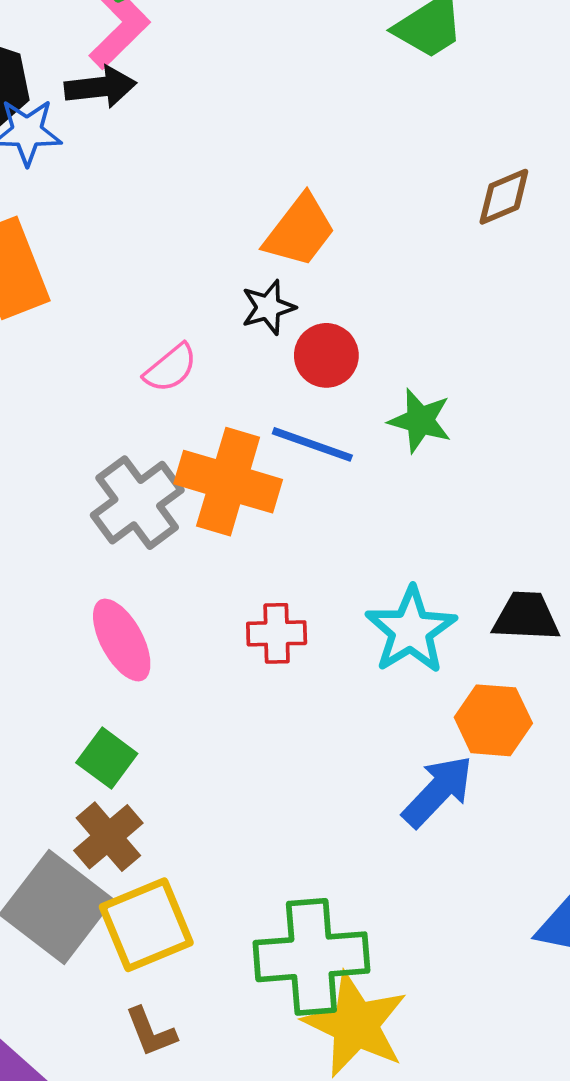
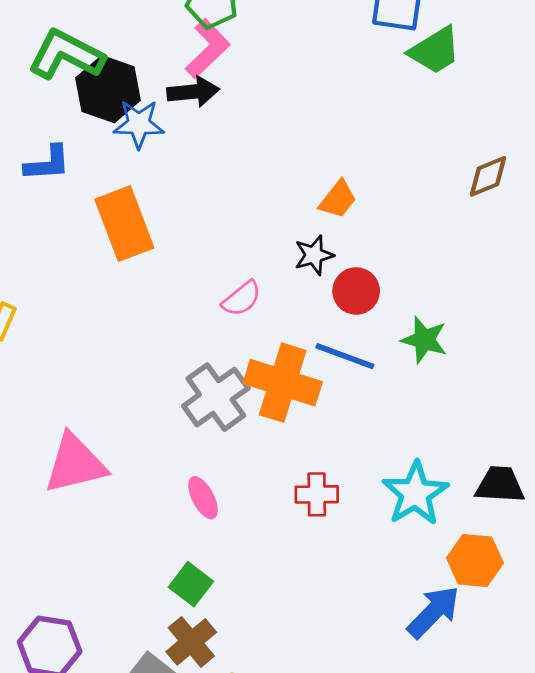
orange trapezoid: (300, 231) -> (338, 199), size x0.7
pink ellipse: (122, 640) -> (203, 498), size x0.7

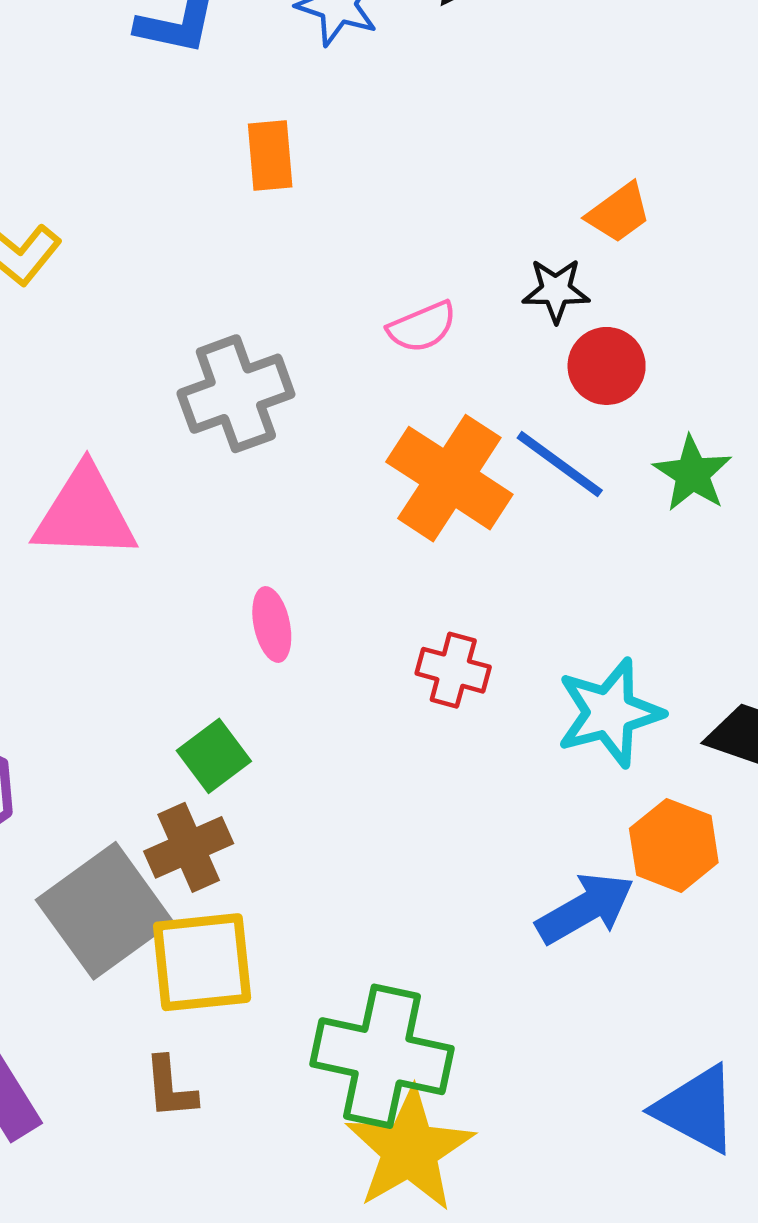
orange rectangle: (124, 224) -> (270, 156), size x0.6
gray cross: (216, 397) -> (236, 394), moved

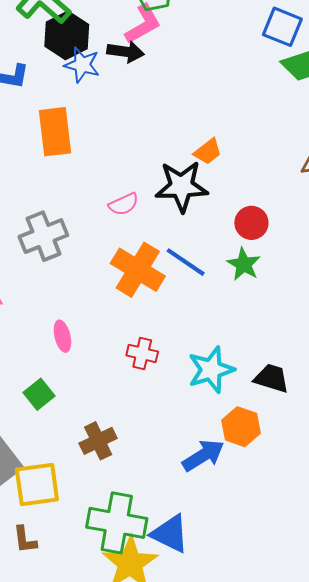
orange rectangle: (270, 156) -> (55, 132), size x1.6
black star: (556, 290) -> (182, 186), size x1.8
red circle: (607, 366) -> (251, 223), moved
brown cross: (189, 847) -> (98, 441), moved
blue triangle: (696, 1109) -> (170, 534), moved

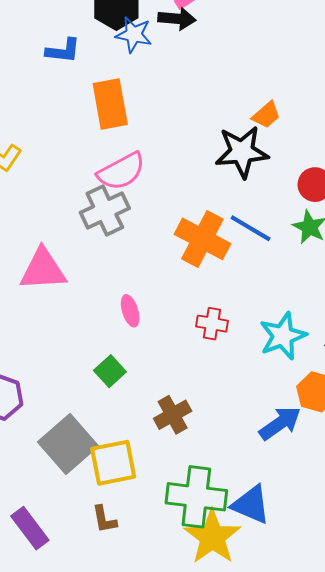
pink semicircle: (124, 204) -> (121, 171), moved, size x1.6

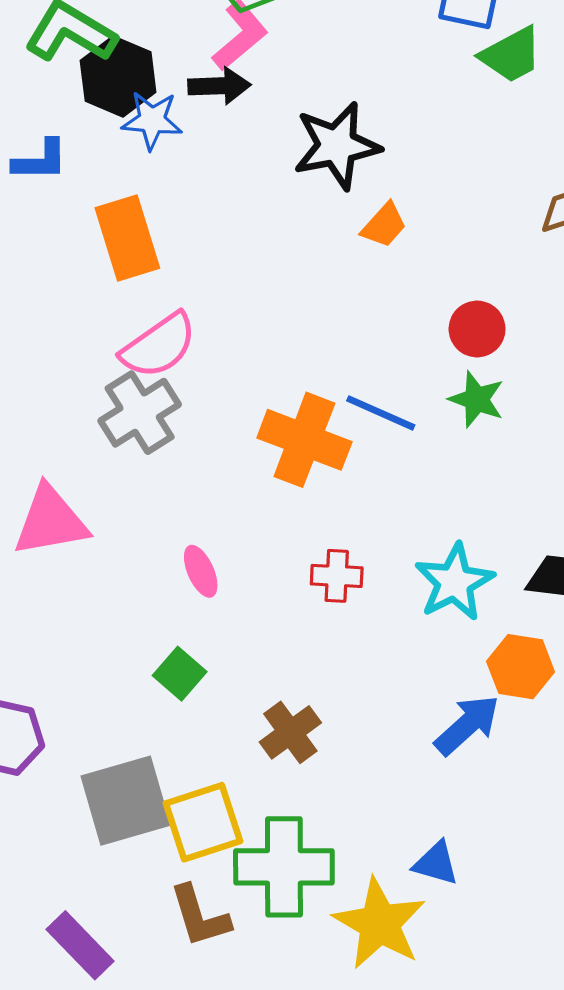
black star: (242, 152) -> (337, 146), moved
gray square: (68, 444) -> (126, 801), turned 32
green cross: (196, 497) -> (284, 867), moved
blue triangle: (251, 505) -> (436, 863), size x0.7
brown L-shape: (104, 519) -> (200, 916), size x1.4

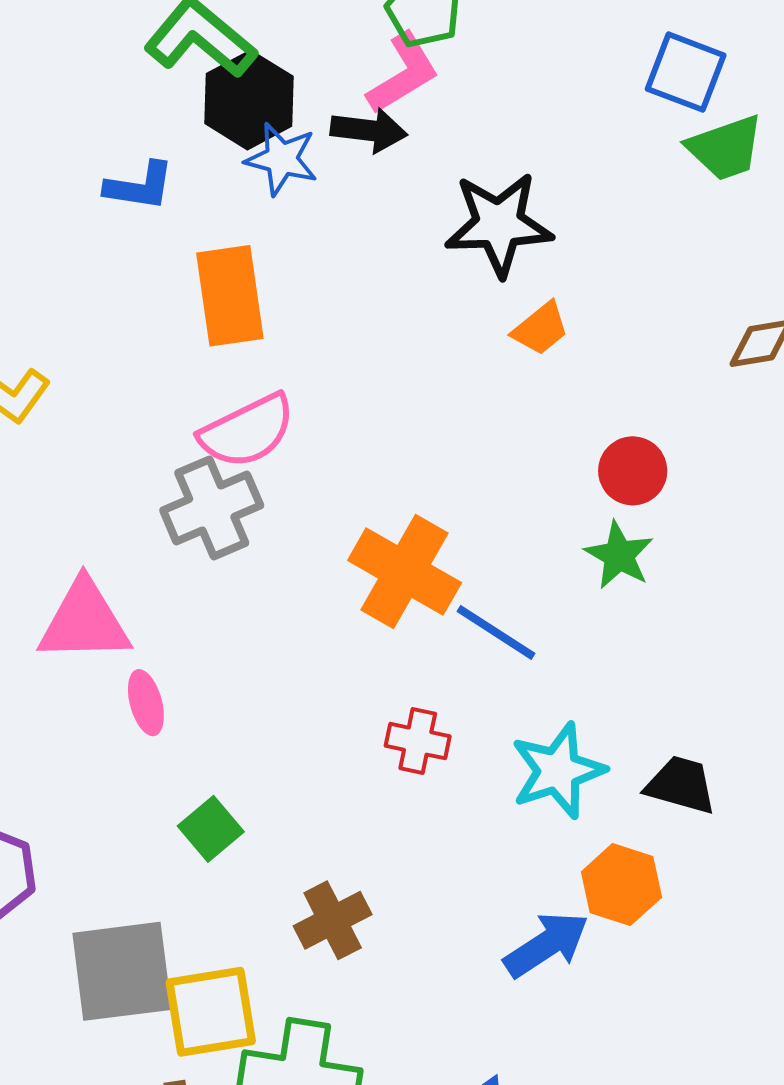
blue line: (381, 413) -> (496, 632), moved
pink ellipse: (201, 571) -> (146, 703), moved

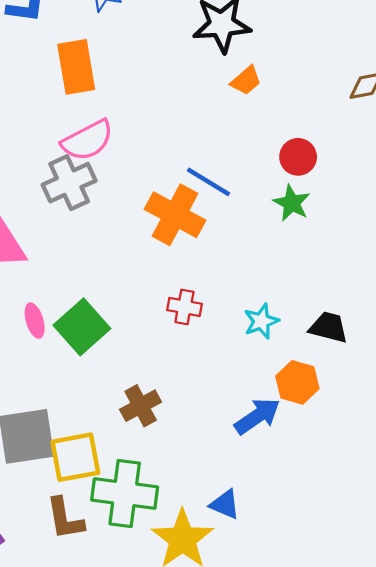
blue line: (496, 632) -> (209, 182), moved
pink ellipse: (146, 703) -> (35, 321), moved
cyan star: (558, 771) -> (261, 321), size x0.7
green square: (211, 829) -> (82, 327), moved, size x1.6

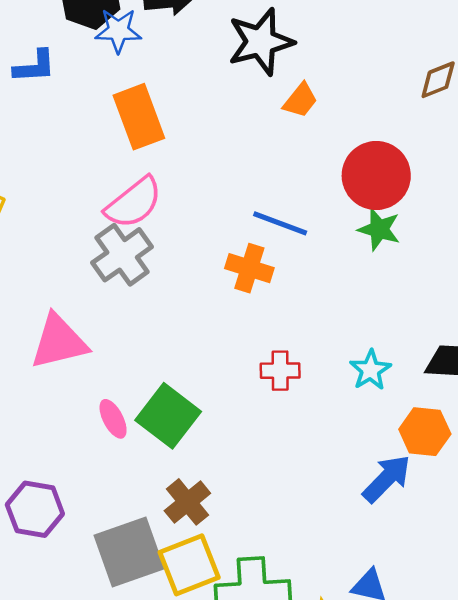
orange rectangle: (76, 67) -> (139, 117), moved
red circle: (298, 157) -> (376, 176), size x1.6
orange cross: (175, 215) -> (249, 268), size x0.7
brown cross: (141, 406) -> (187, 502), moved

